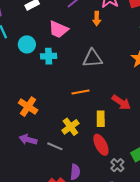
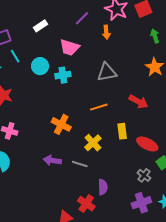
red arrow: (121, 102) -> (139, 102), moved
orange cross: (28, 107) -> (61, 124), moved
red ellipse: (101, 145) -> (147, 144), moved, turned -30

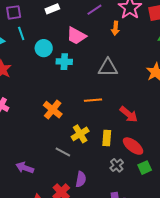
red arrow: (139, 102) -> (129, 114), moved
yellow rectangle: (122, 131) -> (107, 138), moved
purple arrow: (52, 160) -> (25, 168), moved
gray cross: (144, 175) -> (117, 165), moved

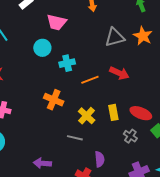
cyan circle: (44, 48) -> (42, 48), moved
cyan cross: (64, 62) -> (67, 63), moved
gray triangle: (108, 68) -> (115, 37), moved
red arrow: (129, 114) -> (119, 73), moved

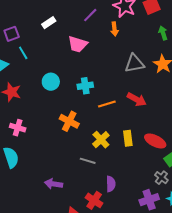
cyan circle: (42, 48) -> (51, 82), moved
gray cross: (130, 136) -> (161, 178), moved

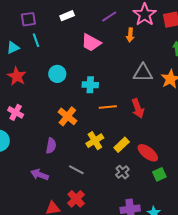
red arrow: (137, 99) -> (138, 108), turned 30
yellow rectangle: (128, 138) -> (122, 145), turned 42
gray line: (88, 161) -> (76, 170), moved
gray cross: (161, 178) -> (122, 172), moved
purple semicircle: (111, 184) -> (51, 146), moved

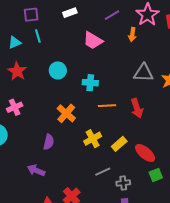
pink cross: (16, 112) -> (15, 107), turned 35
gray line: (76, 170) -> (103, 172), moved, turned -56
gray cross: (122, 172) -> (123, 183), moved, turned 32

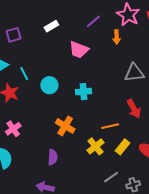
cyan line: (38, 36) -> (24, 74), moved
orange line: (107, 106) -> (110, 126), moved

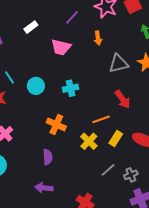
orange arrow: (117, 37) -> (98, 38), moved

